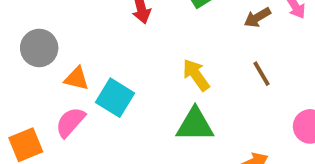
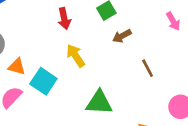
brown arrow: (257, 17) -> (122, 36), moved
yellow arrow: (196, 75) -> (76, 56), moved

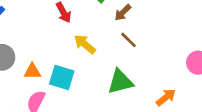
brown line: (148, 68) -> (129, 40), moved

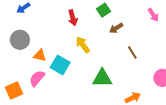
brown line: (129, 40) -> (132, 52), moved

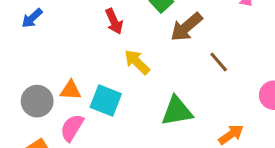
brown arrow: (116, 28) -> (186, 27), size x1.5
gray circle: (20, 40) -> (37, 101), moved

